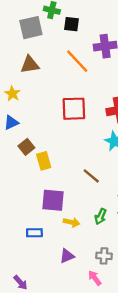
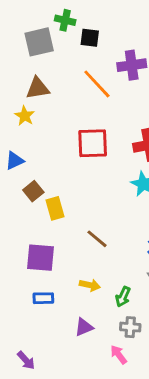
yellow star: (12, 94) -> (25, 116), moved
brown line: (91, 176) -> (97, 239), moved
purple square: (53, 200) -> (41, 258), moved
green arrow: (100, 216) -> (123, 297), moved

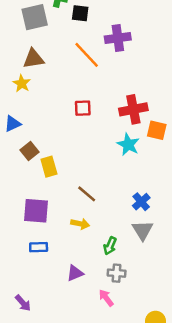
red square: (93, 143) -> (83, 108), size x0.6
yellow arrow: (90, 285) -> (80, 224), moved

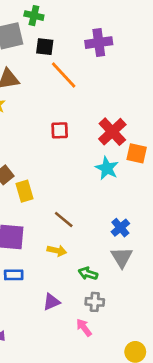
black square: (80, 13) -> (45, 47), moved
purple cross: (118, 38) -> (99, 43), moved
red cross: (133, 109) -> (112, 132), turned -32
green arrow: (110, 246) -> (88, 274), turned 84

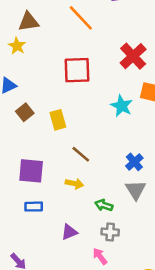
red square: (60, 130) -> (77, 70), size x1.6
red cross: (112, 132) -> (133, 56), moved
yellow rectangle: (24, 191) -> (58, 120), moved

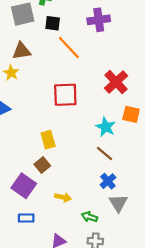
brown square: (25, 112) -> (42, 165), moved
brown line: (81, 154) -> (105, 153), moved
blue cross: (134, 162) -> (108, 181), moved
purple square: (31, 171) -> (24, 186), turned 30

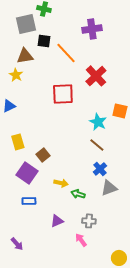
black square: (53, 23) -> (44, 41), moved
red cross: (116, 82) -> (96, 76), moved
yellow rectangle: (48, 140) -> (18, 142), moved
gray triangle: (118, 203) -> (109, 188), turned 42
green arrow: (90, 217) -> (78, 194), moved

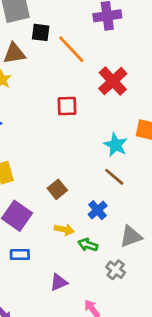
red square: (63, 94) -> (67, 106), size x0.7
brown square: (43, 155) -> (57, 189), moved
blue cross: (100, 169) -> (98, 210), moved
gray cross: (89, 221) -> (116, 270), moved, turned 32

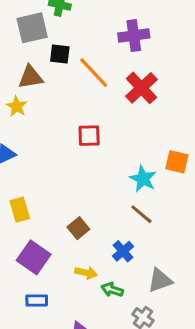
red cross: (113, 81) -> (141, 88), moved

